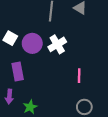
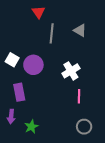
white cross: (57, 44) -> (71, 71), moved

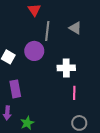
purple circle: (33, 65) -> (34, 51), moved
white cross: (71, 71) -> (66, 68), turned 30

